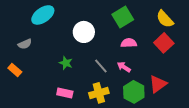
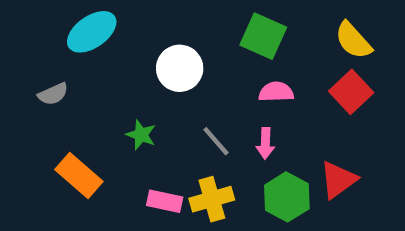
green square: (123, 17) -> (263, 36), turned -35
pink arrow: (124, 67) -> (265, 143), turned -120
orange rectangle: (15, 70) -> (79, 175), moved, size x1.5
pink rectangle: (65, 93) -> (165, 201), moved

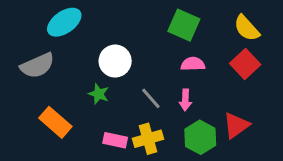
white circle: (180, 68) -> (115, 61), moved
gray semicircle: (53, 94) -> (37, 66), size x1.6

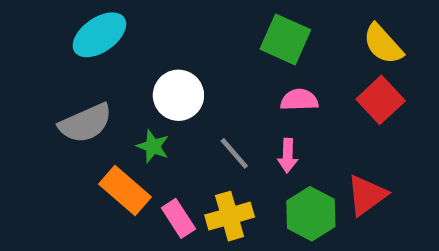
gray semicircle: (37, 66) -> (86, 123), moved
orange rectangle: (55, 122) -> (125, 191), moved
pink rectangle: (115, 140) -> (178, 218), turned 45

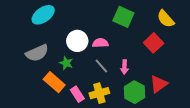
pink semicircle: (299, 100) -> (100, 43), moved
red square: (381, 100) -> (154, 43), moved

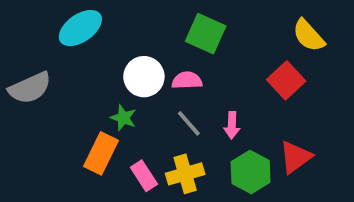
green square: (123, 17) -> (206, 34), moved
gray semicircle: (37, 53) -> (30, 88), moved
orange rectangle: (54, 82) -> (101, 153), turned 75

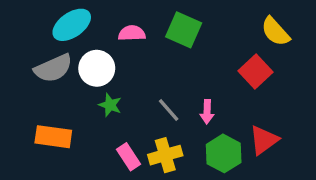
white circle: (144, 77) -> (97, 68), moved
pink semicircle: (187, 80) -> (132, 33), moved
gray semicircle: (30, 88) -> (53, 68), moved
orange rectangle: (101, 153) -> (53, 137), moved, turned 72

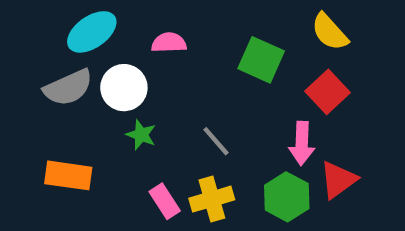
green square: (184, 30) -> (261, 60), moved
yellow semicircle: (275, 32) -> (330, 32), moved
pink arrow: (207, 112) -> (302, 143), moved, size x1.4

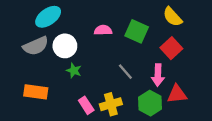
pink semicircle: (169, 43) -> (103, 30), moved
gray line: (216, 141) -> (125, 72), moved
red triangle: (338, 180) -> (177, 94), turned 30

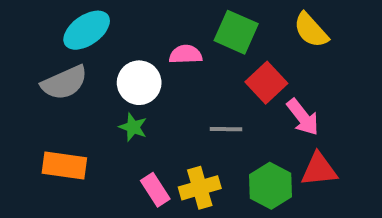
green square: (137, 31) -> (236, 32), moved
white circle: (65, 46) -> (139, 83), moved
red square: (171, 48) -> (266, 83), moved
gray line: (125, 72) -> (226, 129), turned -48
pink arrow: (158, 75) -> (303, 117), moved, turned -40

